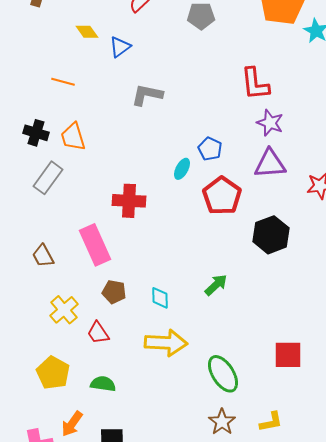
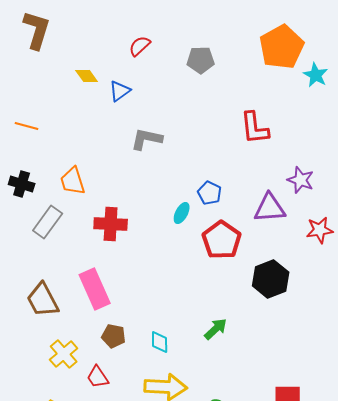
orange line: (63, 82) -> (27, 126), moved
purple star: (270, 123) -> (301, 180), moved
black cross: (36, 133) -> (22, 184), moved
red cross: (129, 201) -> (111, 224), moved
brown trapezoid: (43, 256) -> (43, 300), size x1.5

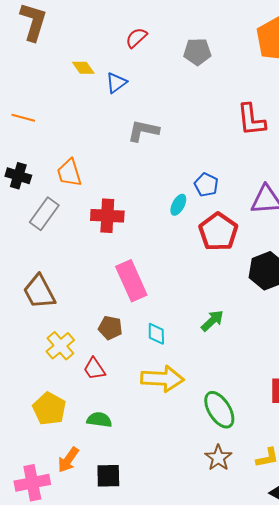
pink rectangle: (95, 289) -> (131, 281), moved

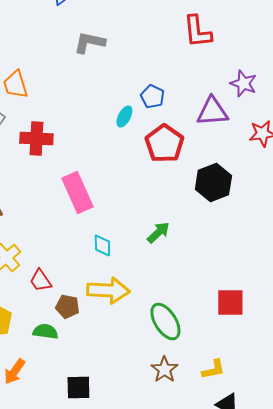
red cross: (107, 216) -> (36, 138), moved
brown pentagon: (110, 328) -> (67, 306), moved
black square: (108, 476) -> (78, 388), moved

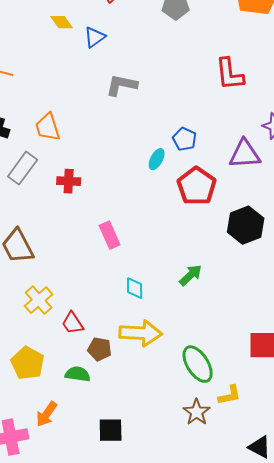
red cross: (36, 138) -> (69, 181), size x0.7
pink rectangle: (77, 192) -> (110, 235), size x0.7
yellow L-shape: (213, 370) -> (230, 395), moved

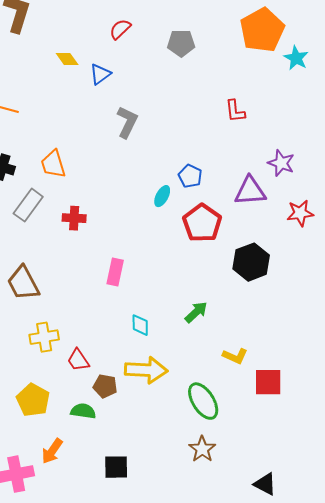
red L-shape: (230, 74) -> (235, 111), size x0.7
gray L-shape: (122, 85) -> (127, 122), turned 104
pink rectangle: (110, 235) -> (115, 272), turned 36
yellow cross: (39, 300) -> (44, 337), turned 32
yellow L-shape: (230, 395) -> (235, 356), moved, turned 35

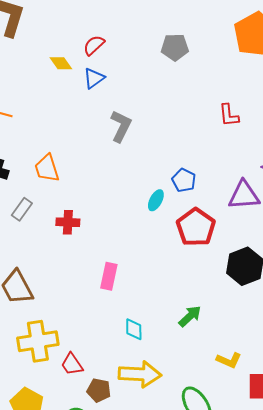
red semicircle: (120, 29) -> (94, 45), moved
gray rectangle: (28, 205) -> (22, 209), size x0.7
yellow cross: (44, 337) -> (38, 341), size x1.4

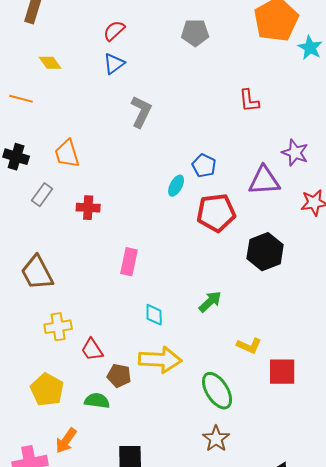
yellow diamond: (61, 63) -> (50, 63), moved
red pentagon: (196, 227) -> (216, 213), turned 30
yellow cross: (38, 341) -> (58, 327), size x0.7

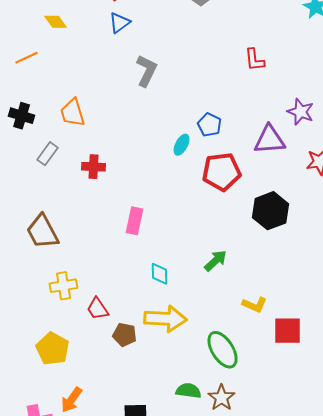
orange line: (21, 99) -> (27, 58), turned -40
green semicircle: (97, 401) -> (189, 391), moved

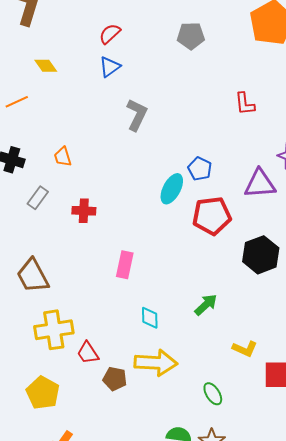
orange trapezoid: (73, 113) -> (63, 157), size x0.7
cyan ellipse: (182, 145) -> (172, 189), size x1.4
yellow cross: (64, 286) -> (54, 330), size x1.4
green ellipse: (223, 350) -> (213, 394), size x0.6

